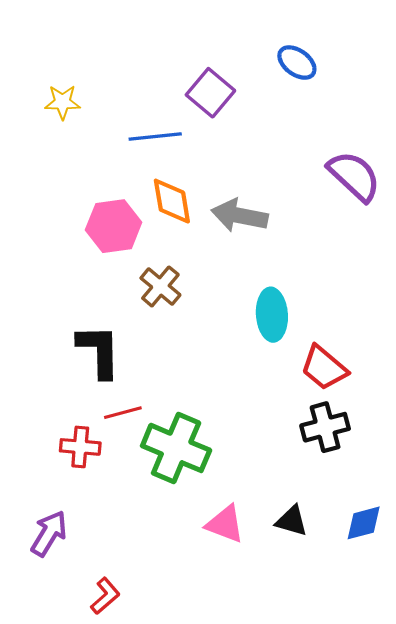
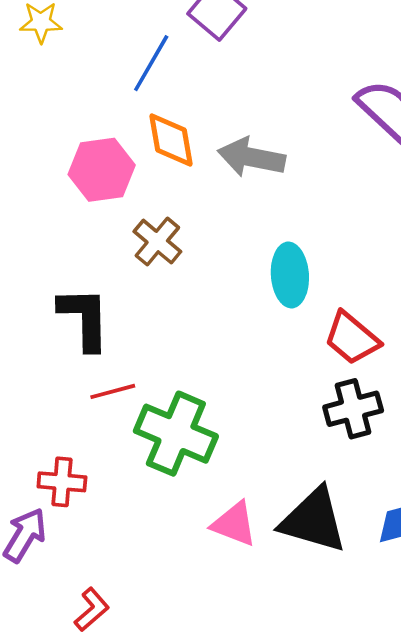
blue line: (155, 136) -> (151, 63), turned -54
red cross: (80, 447) -> (62, 482), moved
black triangle: (292, 521) -> (313, 520), size x1.8

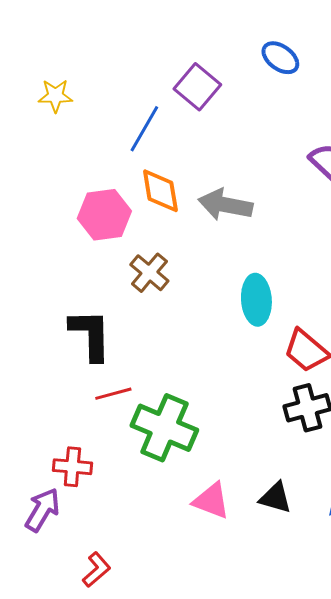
black triangle: (313, 520) -> (275, 498), size x0.6

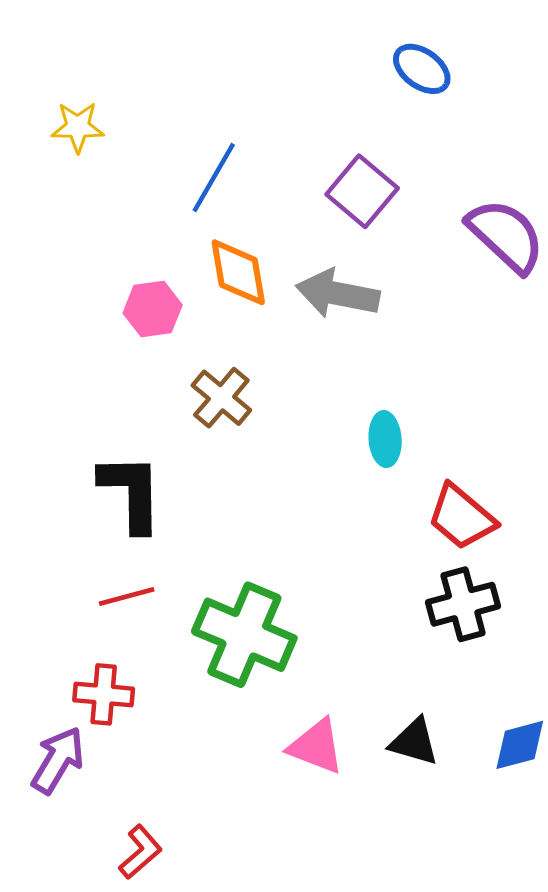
purple square: (197, 87) -> (362, 191), moved
pink hexagon: (104, 215) -> (153, 309), size x0.7
cyan ellipse: (256, 300) -> (385, 439), size x0.7
red line: (113, 394) -> (127, 597), moved

